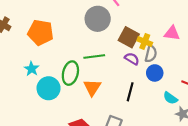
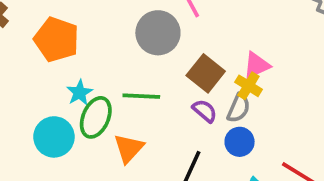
pink triangle: (172, 33) -> (257, 65), moved, turned -42
yellow cross: (145, 42) -> (248, 86), moved
cyan star: (31, 69) -> (80, 93), moved

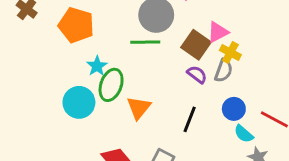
pink triangle: (257, 65) -> (218, 32), moved
green line: (141, 96) -> (145, 42), moved
blue circle: (240, 142) -> (234, 109), moved

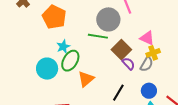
pink triangle: (218, 32) -> (147, 38), turned 42
brown square: (196, 45) -> (121, 50), moved
yellow cross: (230, 52) -> (153, 53), turned 32

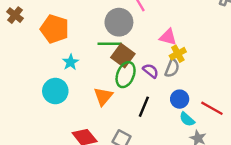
brown square: (121, 50) -> (123, 56), moved
green ellipse: (70, 61) -> (126, 75), moved

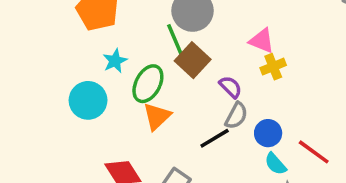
green line: (110, 44) -> (175, 41), turned 60
gray semicircle: (172, 68) -> (236, 116), moved
green ellipse: (126, 75) -> (148, 84), moved
black line: (144, 107) -> (215, 138), turned 30

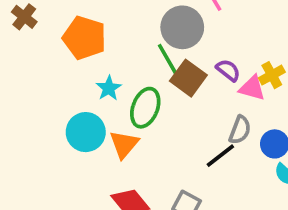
pink triangle: (262, 41) -> (252, 88), moved
purple semicircle: (230, 87) -> (228, 70), moved
orange triangle: (157, 116) -> (124, 144), moved

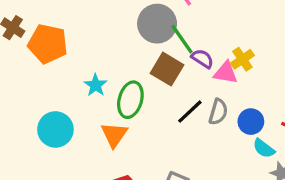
orange pentagon: (84, 38) -> (48, 44), moved
green line: (168, 60) -> (182, 39), moved
cyan circle: (86, 132) -> (55, 129), moved
black line: (220, 156) -> (190, 112), moved

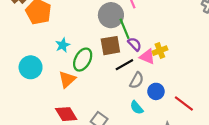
brown square: (167, 69) -> (110, 46), turned 36
black line: (190, 112) -> (124, 65), moved
cyan semicircle: (264, 148) -> (137, 108), moved

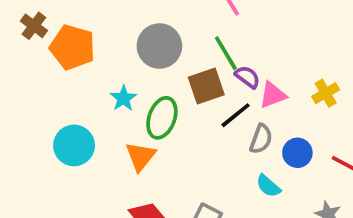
gray circle: (111, 15) -> (159, 46), moved
yellow cross: (160, 51) -> (326, 93), moved
pink triangle: (147, 57) -> (273, 95), turned -35

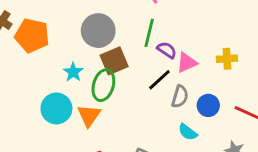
green line: (226, 53) -> (149, 33), turned 48
brown square: (206, 86) -> (114, 61), moved
yellow cross: (326, 93) -> (227, 59), turned 30
cyan circle: (74, 145) -> (56, 108), moved

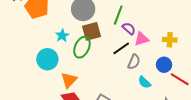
blue circle: (208, 105) -> (164, 65), moved
orange triangle: (89, 115) -> (69, 80), moved
cyan semicircle: (188, 132) -> (144, 82), moved

